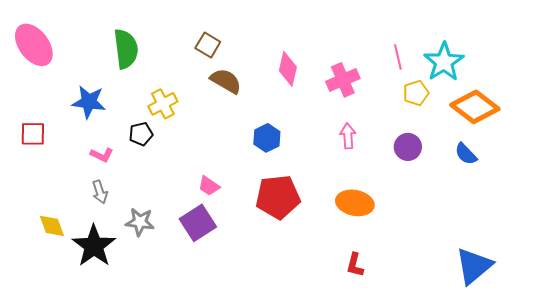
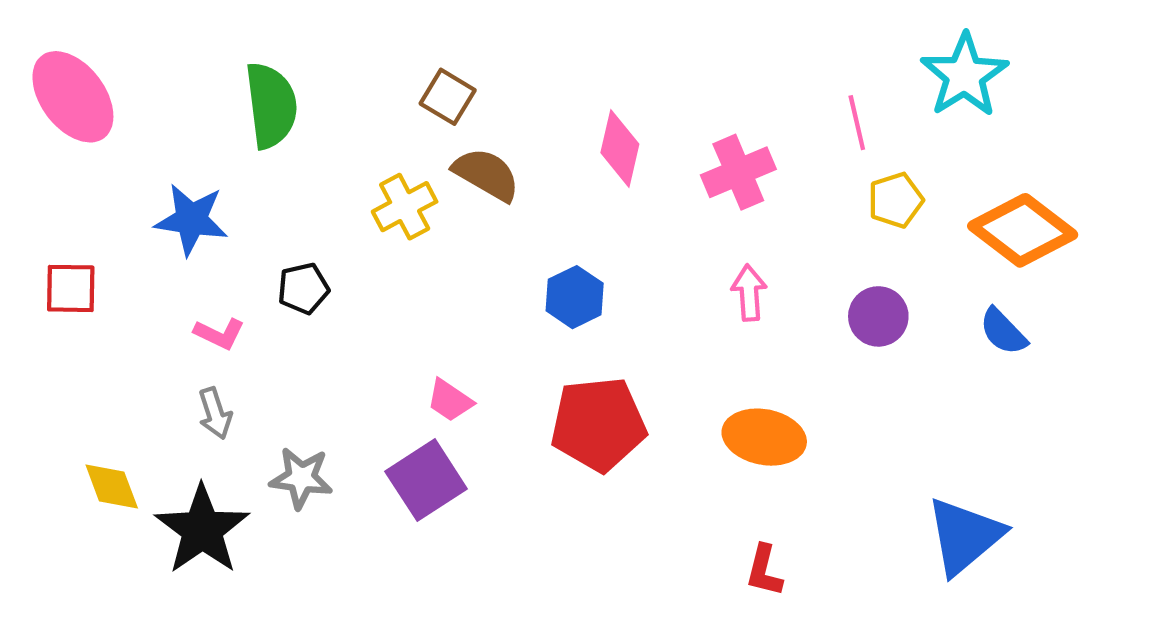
cyan star: (444, 62) -> (964, 75), moved
yellow cross: (163, 104) -> (405, 207), moved
blue triangle: (474, 266) -> (964, 536), moved

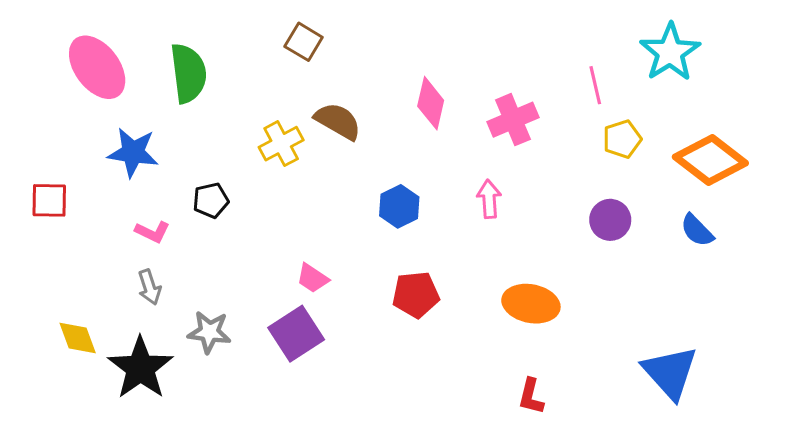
pink ellipse: (73, 97) -> (97, 67), moved
brown square: (448, 97) -> (304, 42), moved
pink arrow: (749, 293) -> (489, 199), moved
red pentagon: (598, 424) -> (416, 295), size x0.7
blue triangle: (964, 536) -> (670, 372), turned -32

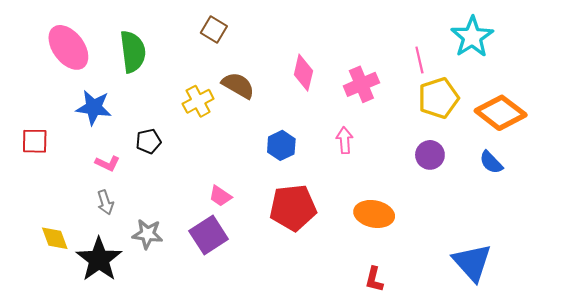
yellow pentagon: (622, 139) -> (438, 98), size x1.5
red pentagon: (416, 295) -> (293, 208), size x1.4

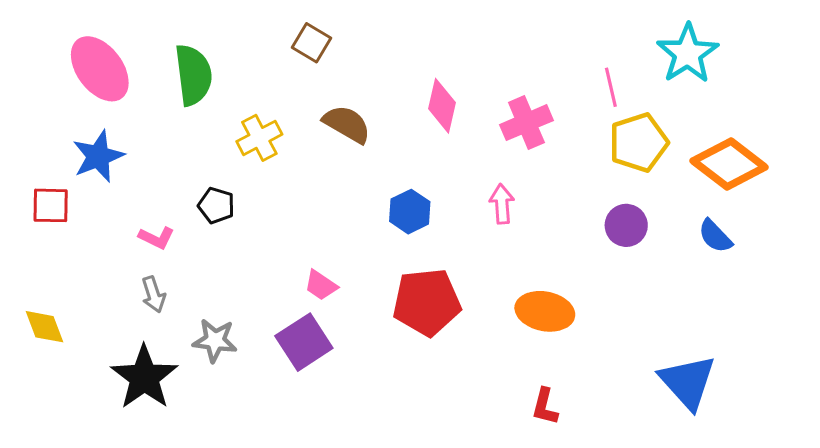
yellow cross: (198, 101) -> (259, 138), moved
blue star: (94, 108) -> (98, 156), moved, turned -30
black pentagon: (149, 141) -> (216, 205), turned 30
yellow diamond: (55, 238) -> (45, 327), moved

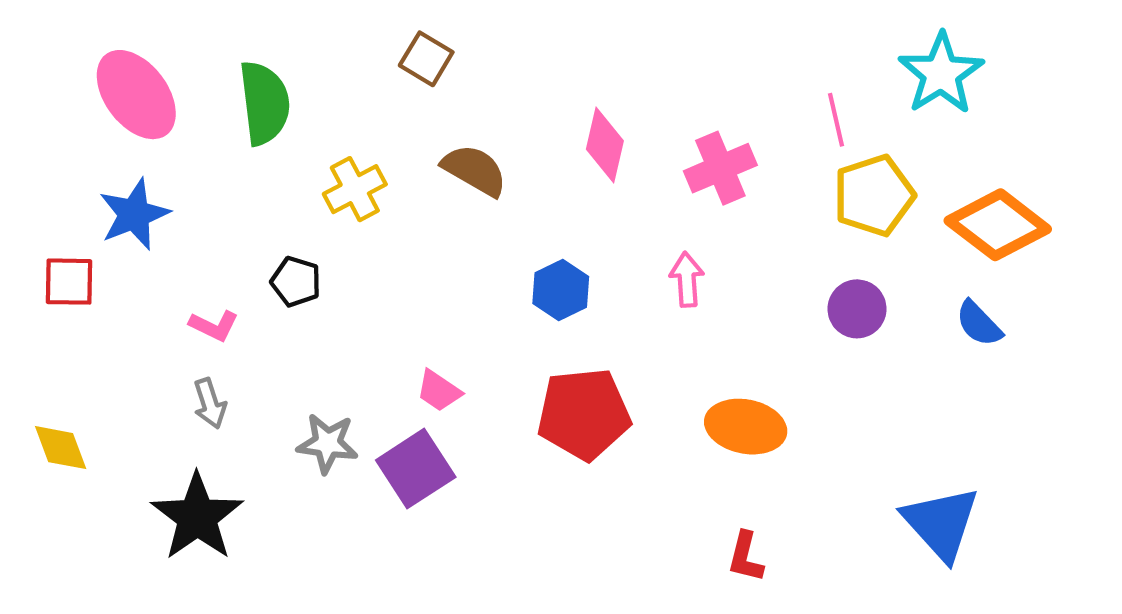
gray star: (215, 340) -> (327, 443), moved

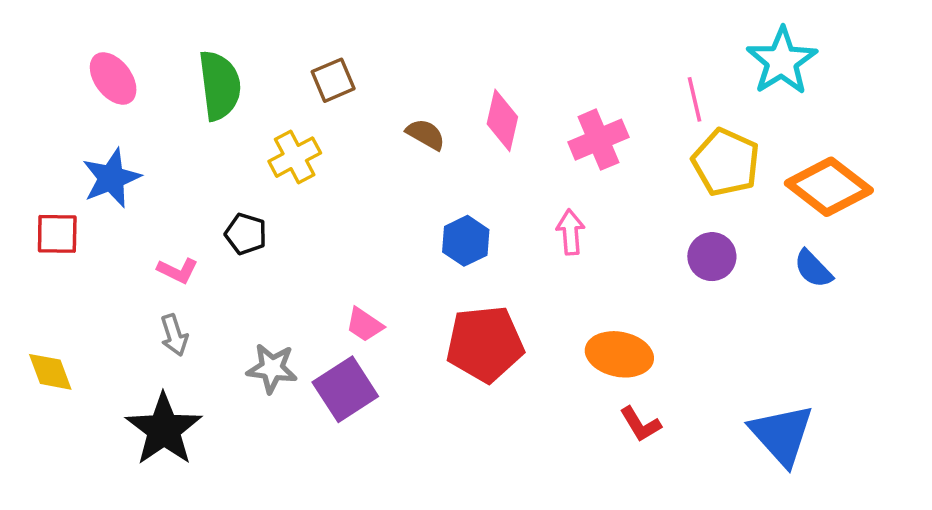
brown square: (426, 59) -> (333, 80), moved, turned 36
pink ellipse: (136, 95) -> (113, 78), size x0.7
brown semicircle: (475, 170) -> (426, 134), moved, size x0.7
yellow pentagon: (874, 195) -> (726, 162), turned -30
red L-shape: (746, 557) -> (640, 424), moved, turned -45

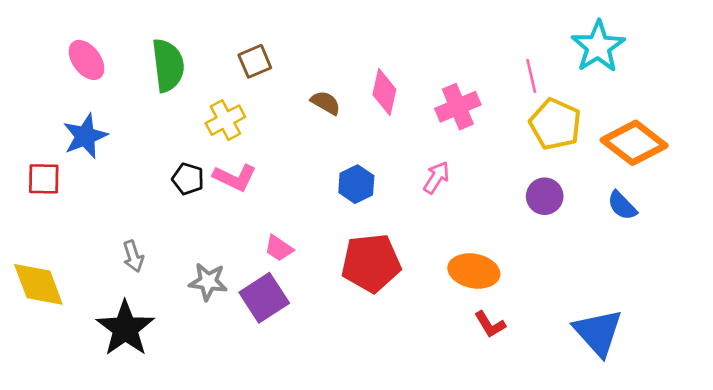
pink arrow: (571, 232) -> (436, 178), turned 36
pink L-shape: (178, 271) -> (235, 178), moved, size x1.4
yellow diamond: (50, 372) -> (38, 284), size x1.5

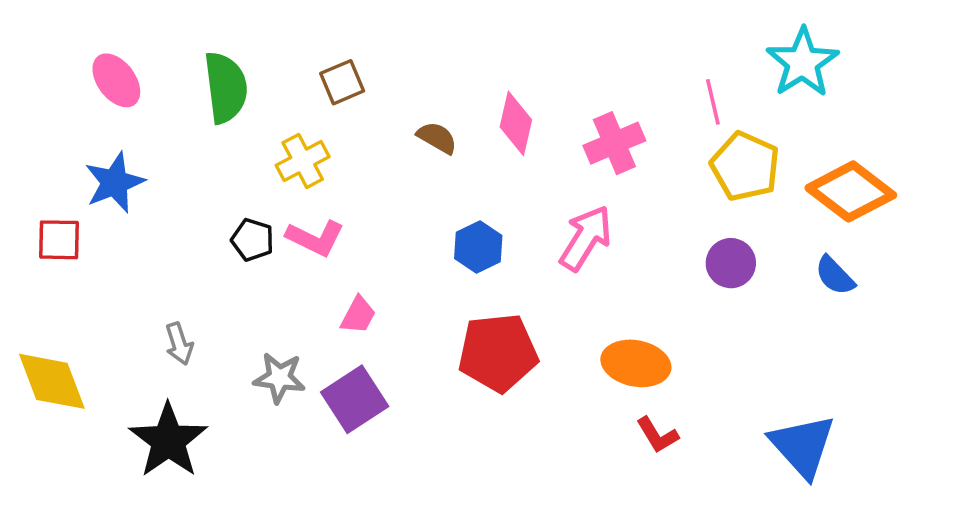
pink arrow: (436, 178) -> (586, 238), size x1.5
pink trapezoid: (279, 248) -> (358, 315), moved, turned -96

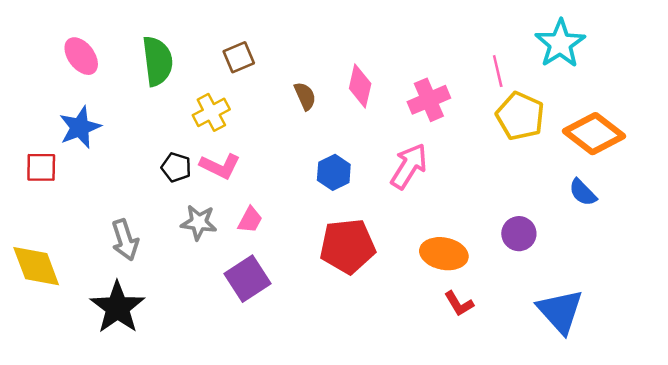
brown semicircle: (437, 138) -> (305, 96), turned 36
purple circle: (731, 263) -> (519, 234), moved
gray arrow: (179, 344) -> (125, 240), size x1.4
gray star: (279, 378) -> (199, 222), moved

